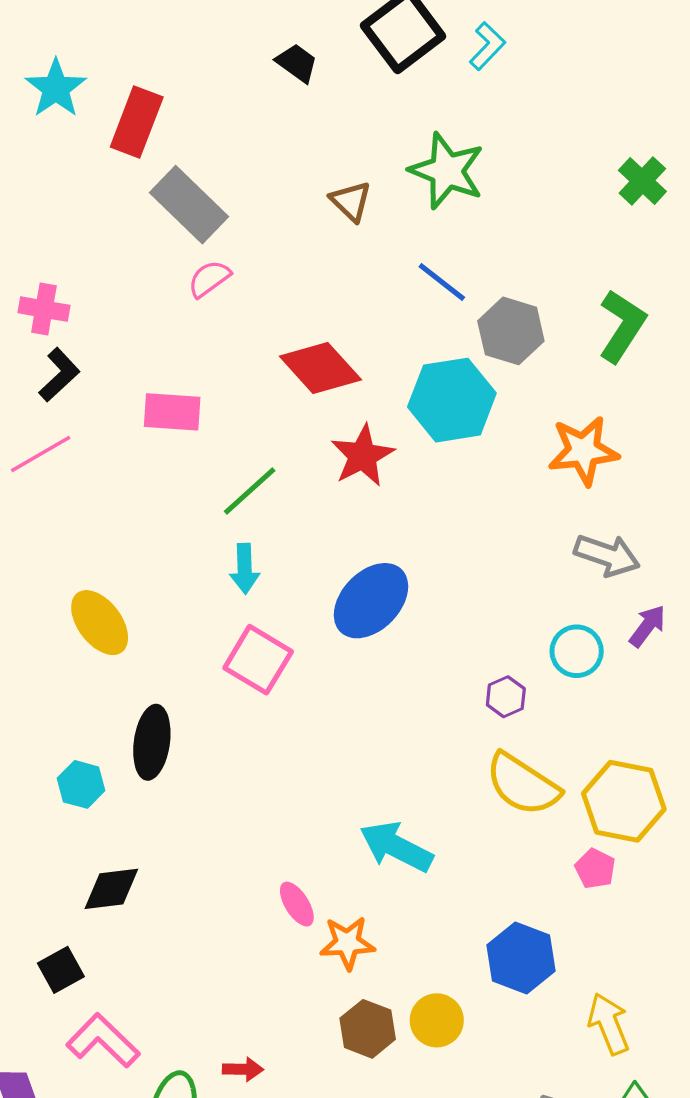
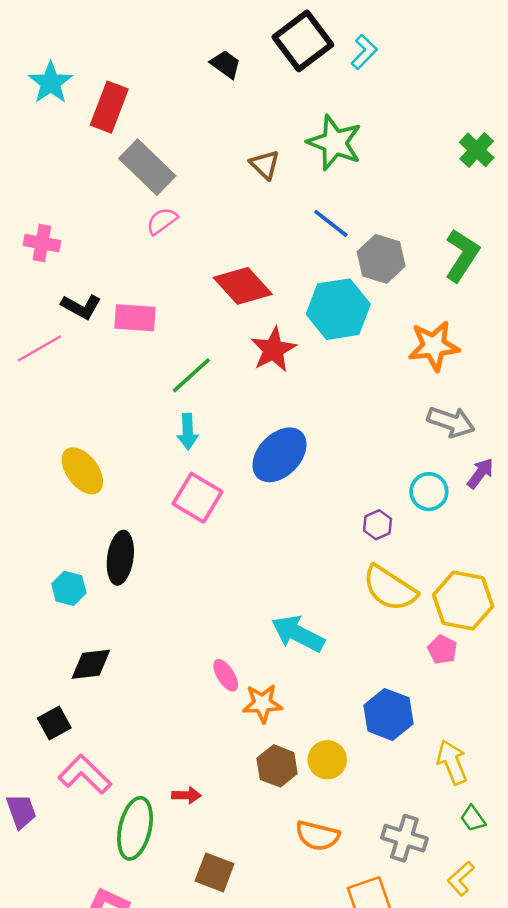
black L-shape: (59, 375) -> (81, 307), moved, turned 72

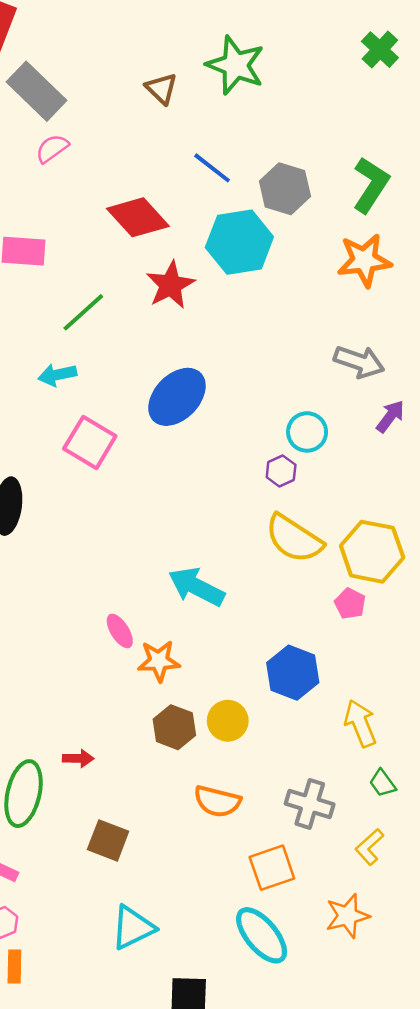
green cross: (477, 150) -> (380, 50), moved
blue line: (331, 223) -> (212, 168), moved
orange star: (434, 346) -> (364, 260), moved
cyan arrow: (188, 432) -> (57, 375), moved, turned 80
cyan circle: (429, 492) -> (307, 432), moved

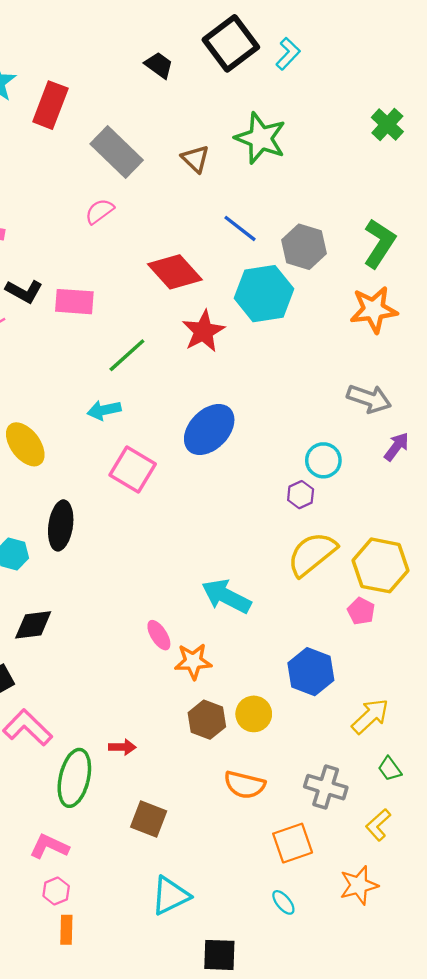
gray rectangle: (37, 91) -> (117, 152), moved
yellow semicircle: (294, 539) -> (312, 554), turned 108
yellow arrow: (360, 723) -> (370, 716), turned 69
cyan ellipse: (262, 935) -> (283, 902), size x0.5

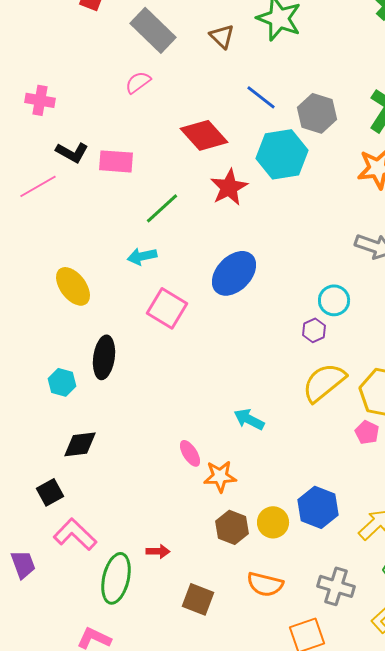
cyan arrow: (226, 596) -> (249, 419), size x0.7
blue hexagon: (311, 672) -> (318, 507), moved
brown square: (149, 819) -> (198, 599), moved

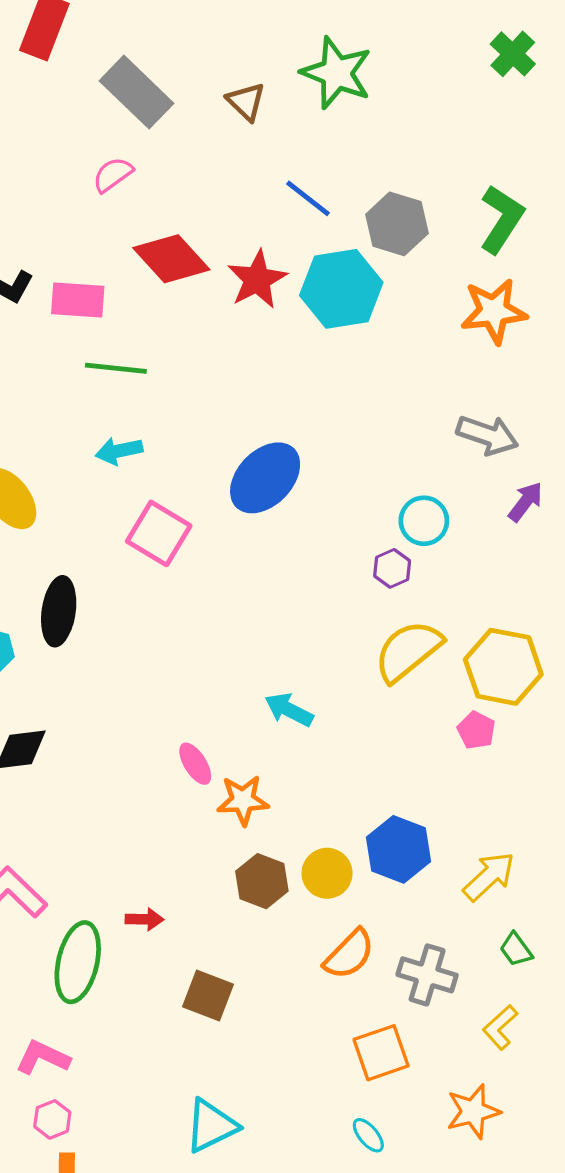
red diamond: (204, 135) -> (171, 259), moved
red star: (229, 187) -> (257, 279), moved
green line: (162, 208) -> (116, 368), moved, turned 48
orange semicircle: (265, 584) -> (349, 954), moved, turned -60

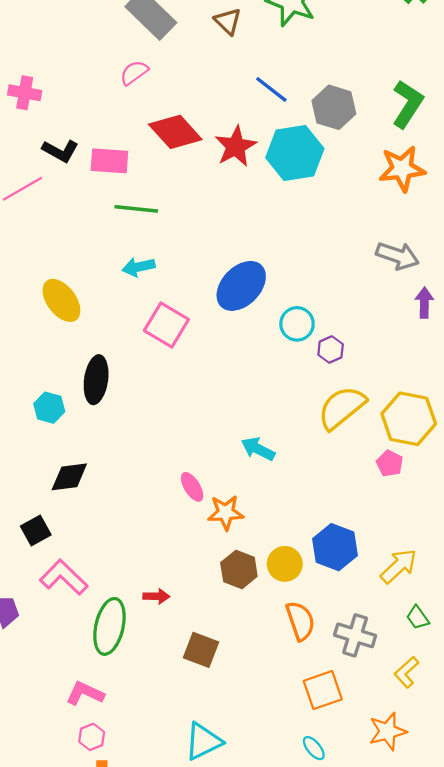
purple arrow: (526, 502) -> (424, 303), turned -36
cyan circle: (424, 521) -> (297, 324), moved
orange semicircle: (349, 954) -> (300, 621), turned -63

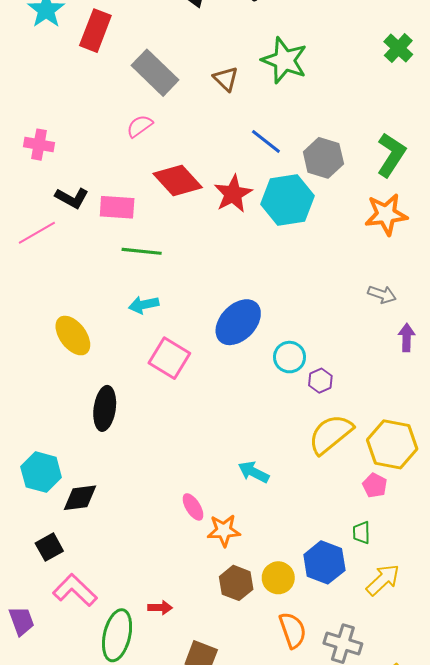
gray arrow: (398, 256) -> (382, 294), size x0.7
cyan hexagon: (49, 408) -> (41, 472), moved, size x1.4
green trapezoid: (418, 617) -> (361, 533), moved, turned 35

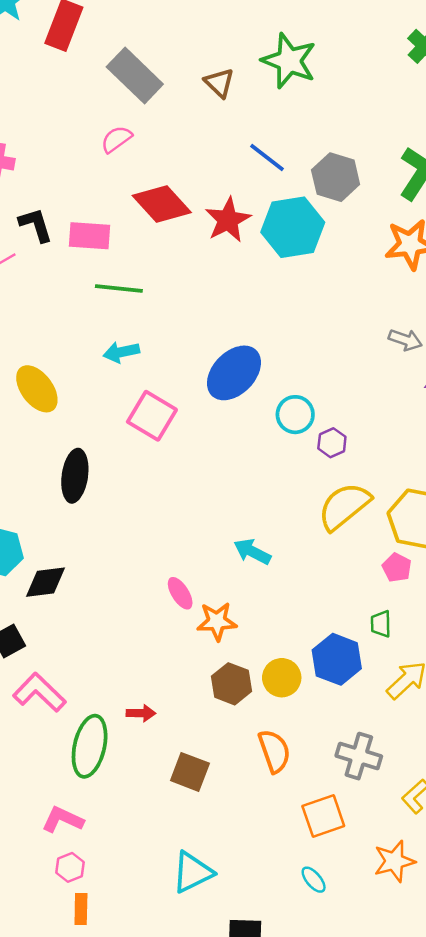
black L-shape: (72, 198) -> (36, 225), turned -136
orange semicircle: (293, 630) -> (274, 751), moved

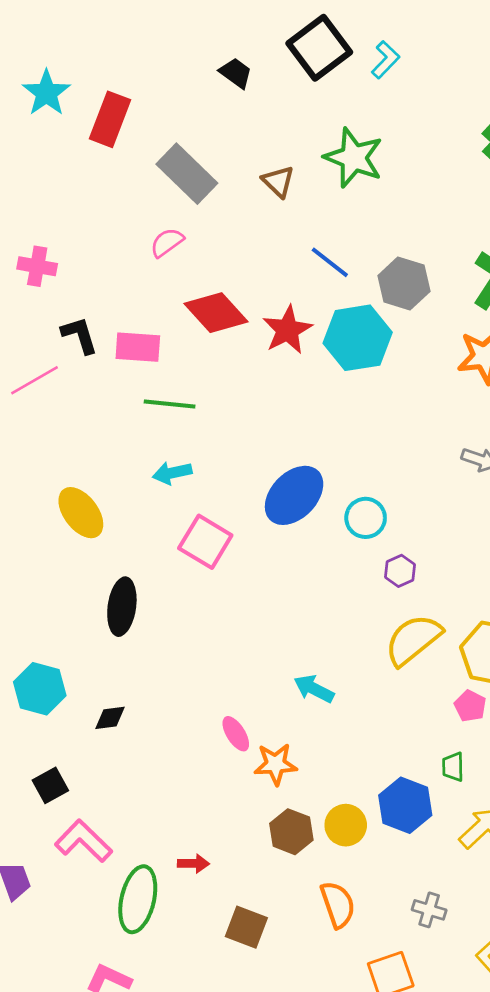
cyan circle: (295, 415) -> (366, 518), moved
black diamond: (45, 582) -> (110, 718), moved, size x0.7
gray cross: (359, 756) -> (429, 910), size x0.7

